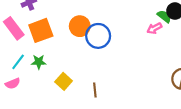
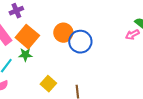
orange square: (41, 30) -> (27, 37), turned -30
green star: (39, 62) -> (25, 55), moved

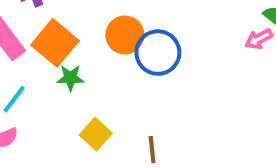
green star: (25, 55) -> (70, 78), moved

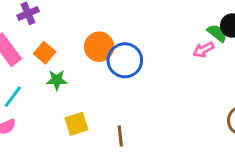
orange square: (55, 43) -> (45, 53), size x0.6
yellow square: (96, 134) -> (76, 124), turned 30

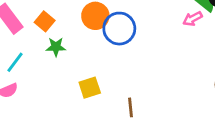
yellow square: (76, 124) -> (90, 88), moved
brown line: (120, 136) -> (131, 107), moved

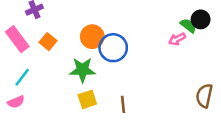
green star: (56, 47) -> (82, 70), moved, size x1.5
brown line: (131, 107) -> (123, 104), moved

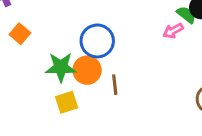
orange circle: (92, 37) -> (87, 70), moved
brown line: (123, 104) -> (115, 85), moved

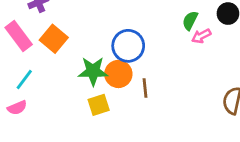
green semicircle: (186, 15) -> (190, 21), moved, turned -102
orange square: (20, 34) -> (54, 39), size x1.4

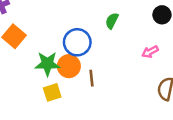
green semicircle: (190, 21) -> (112, 21), moved
pink arrow: (201, 36) -> (150, 52), moved

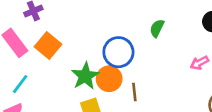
green star: (47, 64) -> (85, 76), turned -30

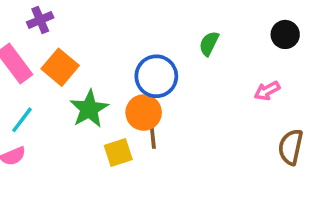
green star: (85, 76) -> (89, 109), moved
brown line: (134, 92) -> (153, 136), moved

